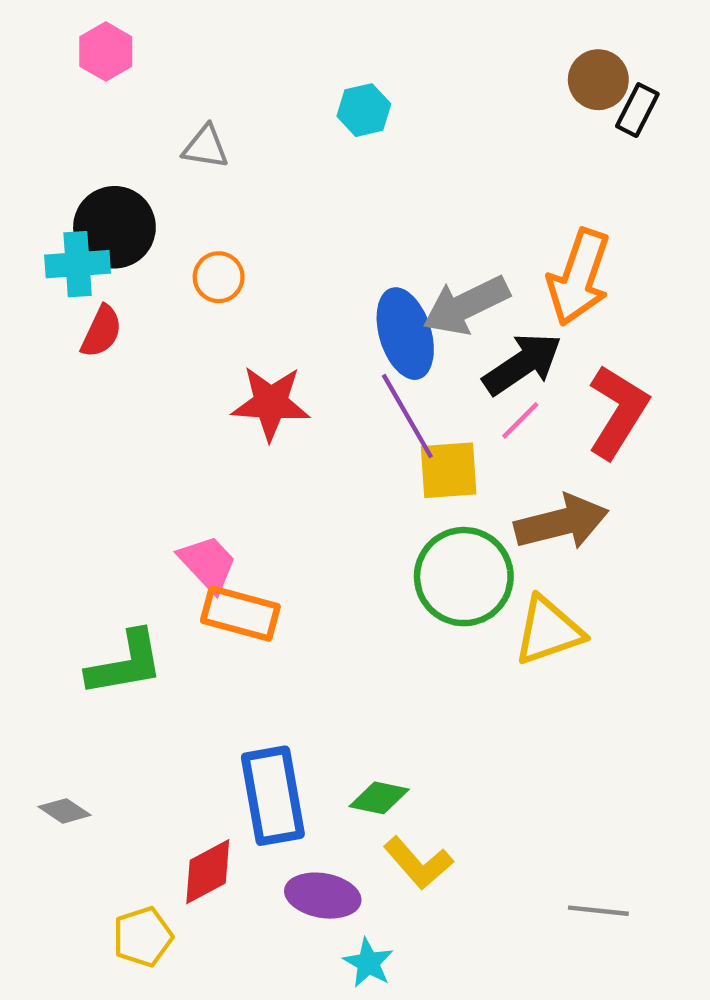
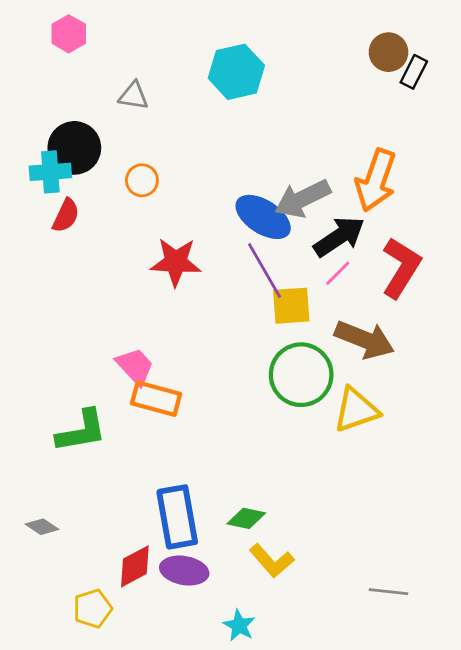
cyan hexagon: (364, 110) -> (236, 72), size x1.6
blue ellipse: (405, 334) -> (263, 217), turned -40
brown arrow: (561, 522) -> (365, 339), turned 36
purple ellipse: (323, 896) -> (184, 571), moved

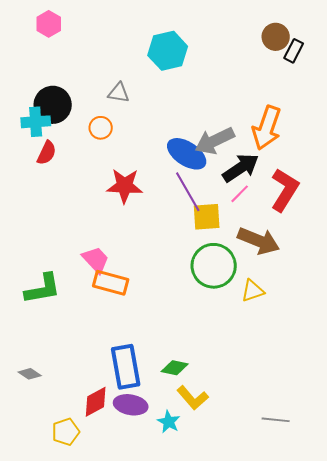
gray triangle: (133, 96) -> (119, 93), moved
yellow triangle: (356, 410) -> (253, 291), size x0.7
green L-shape: (81, 431) -> (43, 289), moved
cyan star: (239, 625) -> (169, 422), moved

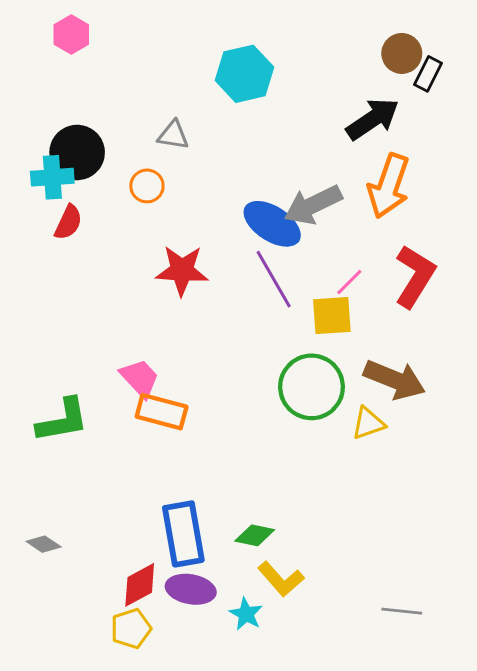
black arrow: (241, 168) -> (373, 119), moved
yellow square: (207, 217) -> (332, 316), moved
brown arrow: (259, 241) -> (394, 380), moved
yellow pentagon: (66, 432) -> (131, 629), moved

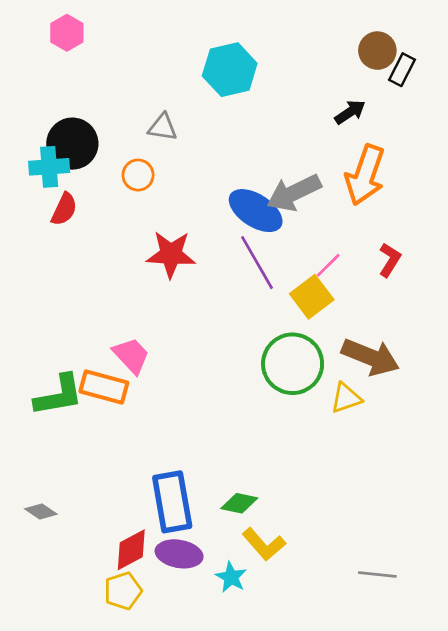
black arrow: (373, 119) -> (350, 112), size x0.6
red L-shape: (415, 276) -> (390, 260), size x0.6
yellow square: (332, 316) -> (312, 297), turned -33
orange rectangle: (162, 412) -> (104, 387), moved

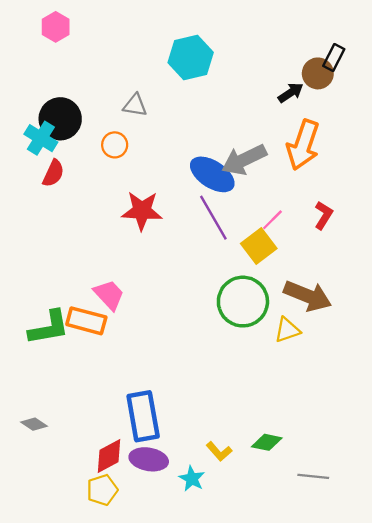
brown circle: (377, 51) -> (318, 73), moved
cyan cross: (49, 167) -> (41, 138), turned 36
green diamond: (239, 503) -> (267, 442), moved
yellow L-shape: (264, 544) -> (219, 451), size x0.7

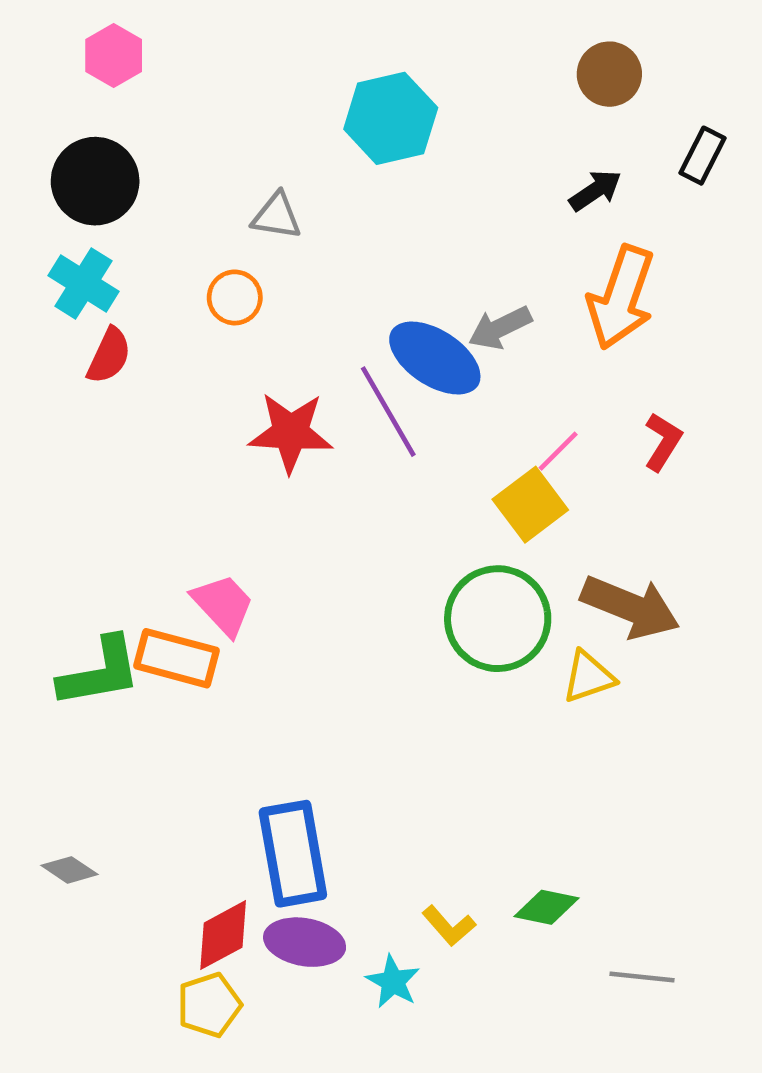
black rectangle: (334, 58) -> (702, 156), moved
brown circle: (318, 73) -> (609, 74), moved
black circle: (60, 119) -> (95, 181), moved
gray arrow: (244, 160) -> (500, 328), size x0.7
purple line: (213, 218) -> (388, 412), moved

